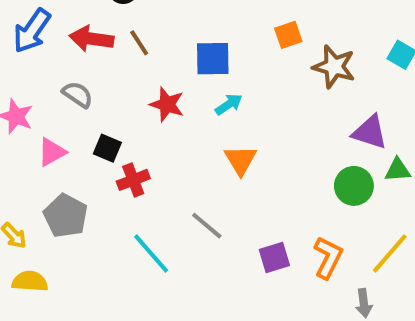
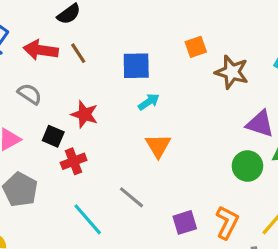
red star: (167, 104) -> (85, 114), moved

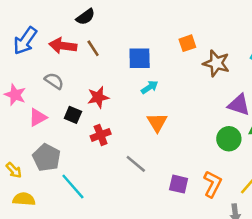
red star: (85, 114) -> (98, 97), turned -30
red cross: (74, 161) -> (101, 135), moved
cyan line: (88, 219) -> (73, 187), moved
purple square: (185, 222) -> (179, 184), turned 30

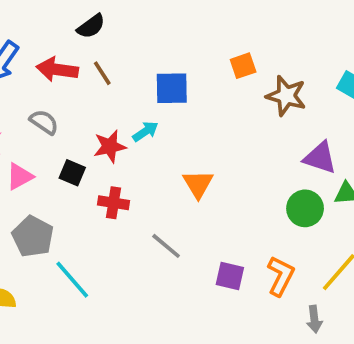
cyan arrow: (150, 87) -> (145, 131), moved
red cross: (101, 135) -> (114, 203), turned 30

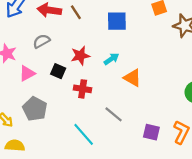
gray semicircle: (44, 122) -> (41, 41), turned -63
cyan arrow: (145, 131) -> (111, 59), moved
orange triangle: (198, 184) -> (132, 78), turned -30
cyan line: (72, 280) -> (84, 134), moved

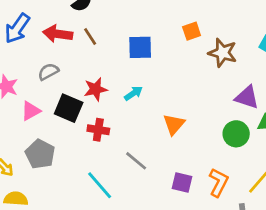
black square: (58, 71) -> (69, 108), size x1.5
orange triangle: (132, 78) -> (174, 124), moved, turned 42

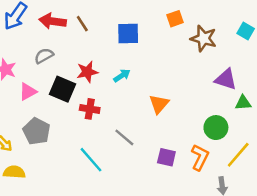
green circle: (236, 134) -> (216, 128), moved

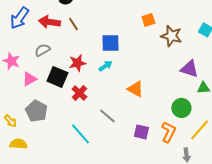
blue square: (128, 34) -> (110, 43), moved
orange triangle: (159, 104) -> (135, 89), turned -42
red cross: (90, 109) -> (79, 93), turned 35

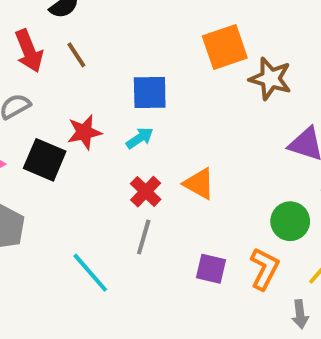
orange square: (148, 20) -> (225, 47), size x1.6
red arrow: (49, 22) -> (29, 51), turned -120
red cross: (79, 93) -> (146, 192), moved
gray line: (107, 116) -> (144, 237), turned 66

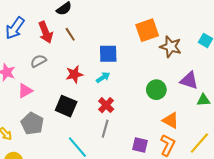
black square: (45, 160) -> (66, 106), moved
orange triangle: (199, 184) -> (171, 120), moved
green circle: (290, 221) -> (156, 90), moved

